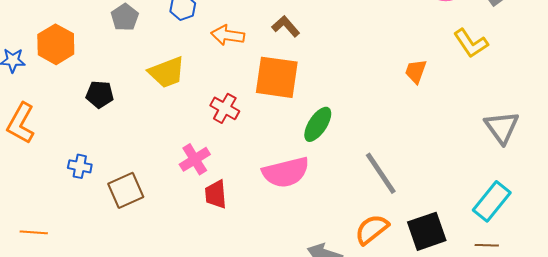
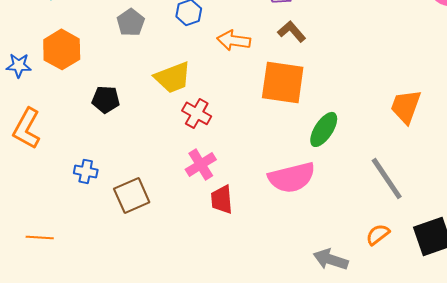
orange trapezoid: (416, 71) -> (406, 106), moved, size x1.4
red cross: (225, 108) -> (197, 113), moved
orange semicircle: (372, 229) -> (378, 234), size x0.7

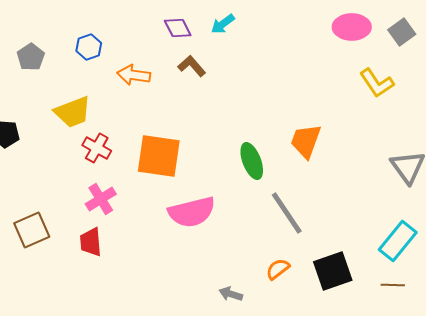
orange square: (283, 82) -> (159, 156), moved
green ellipse: (324, 129) -> (252, 161), moved, turned -54
red trapezoid: (222, 199) -> (91, 242), moved
gray arrow: (331, 259) -> (231, 294), size x0.7

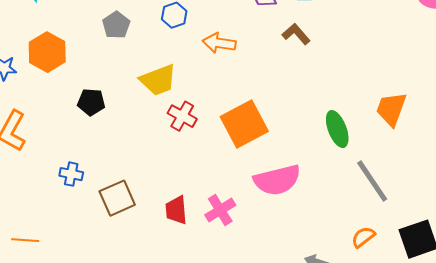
brown L-shape: (192, 66) -> (296, 34), moved
orange square: (159, 156) -> (244, 124), turned -36
pink cross: (101, 199) -> (220, 210), moved

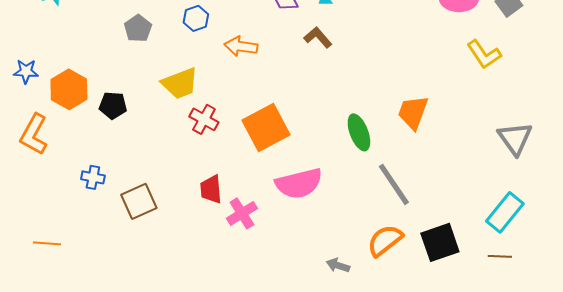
orange hexagon: (47, 52) -> (69, 89), moved
red trapezoid: (176, 210) -> (211, 189), moved
orange semicircle: (363, 237) -> (385, 240), size x1.5

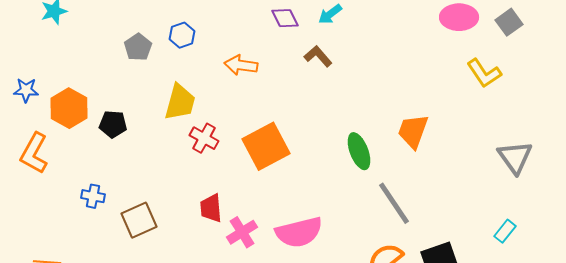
blue hexagon: (196, 18) -> (182, 35), moved
yellow trapezoid: (180, 83) -> (180, 102), turned -54
pink semicircle: (299, 183) -> (299, 232), moved
cyan rectangle: (505, 212) -> (505, 231), size x0.6

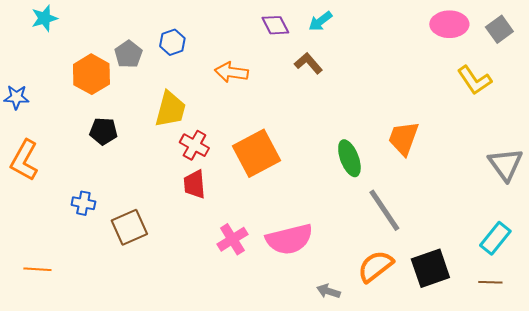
orange hexagon: (69, 108) -> (91, 74), moved
red trapezoid: (211, 208) -> (194, 184), moved
cyan rectangle: (505, 231) -> (495, 238), size x1.4

